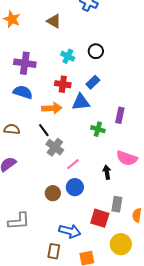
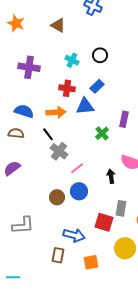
blue semicircle: (23, 92) -> (24, 111), moved
green cross: (98, 129) -> (102, 133), turned 32

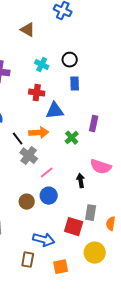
blue rectangle: (97, 86) -> (75, 84), moved, turned -48
orange arrow: (56, 112) -> (39, 133), moved

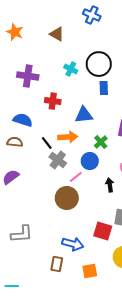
black circle: (70, 60) -> (99, 64), size x1.6
red cross: (37, 93) -> (53, 101), moved
blue circle: (49, 196) -> (90, 161), moved
brown circle: (27, 202) -> (67, 198), moved, size x1.5

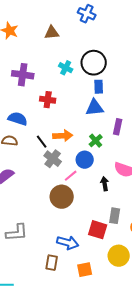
brown triangle: (57, 34) -> (52, 33), turned -35
blue triangle: (84, 115) -> (95, 108), moved

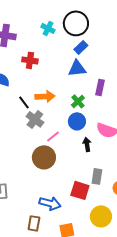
blue rectangle: (99, 87) -> (81, 47), turned 48
blue circle: (85, 160) -> (77, 121), moved

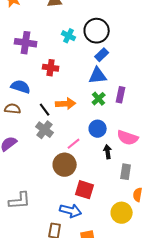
green cross: (78, 101) -> (99, 99), moved
gray cross: (35, 119) -> (45, 130), moved
gray rectangle: (97, 176) -> (126, 172), moved
red square: (80, 190) -> (85, 190), moved
yellow circle: (101, 216) -> (122, 213), moved

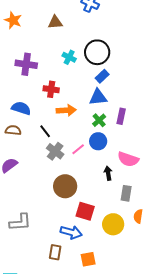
orange arrow: (66, 104) -> (66, 110), moved
blue circle: (98, 129) -> (98, 141), moved
gray cross: (45, 130) -> (55, 151), moved
pink line: (74, 144) -> (78, 149), moved
yellow circle: (122, 213) -> (113, 224), moved

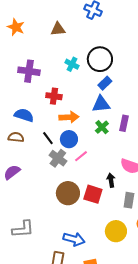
blue circle: (98, 141) -> (69, 139), moved
red square: (85, 211) -> (93, 194), moved

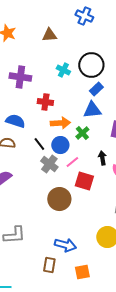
green cross: (102, 127) -> (82, 133), moved
black arrow: (111, 180) -> (102, 158), moved
red square: (93, 194) -> (84, 181), moved

